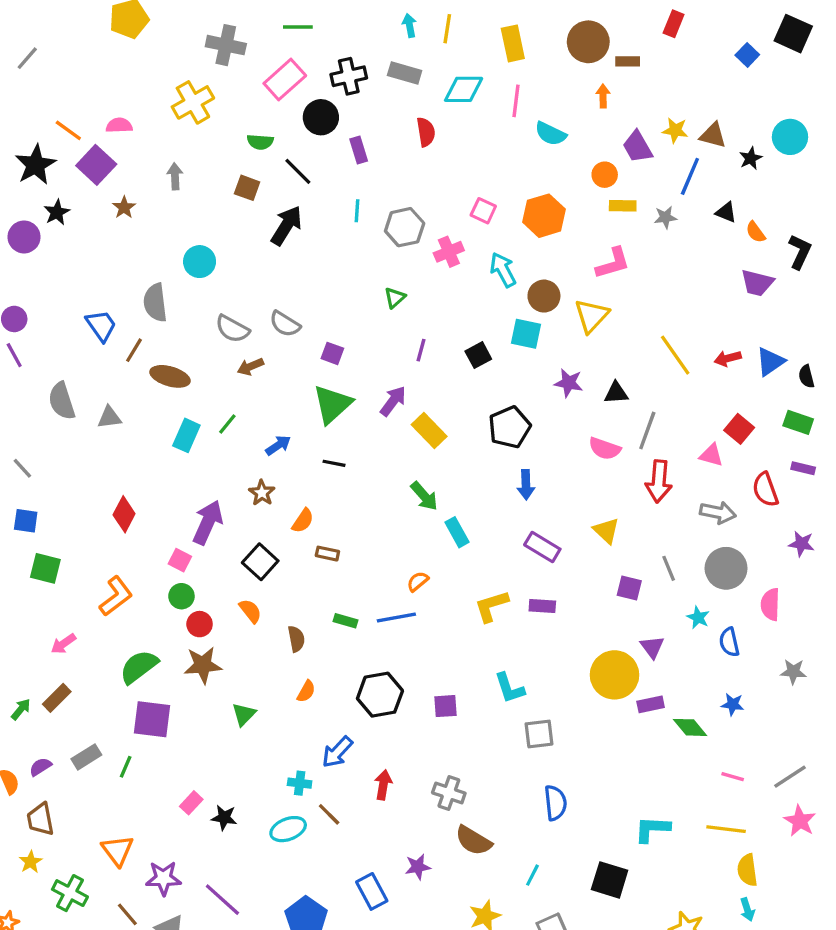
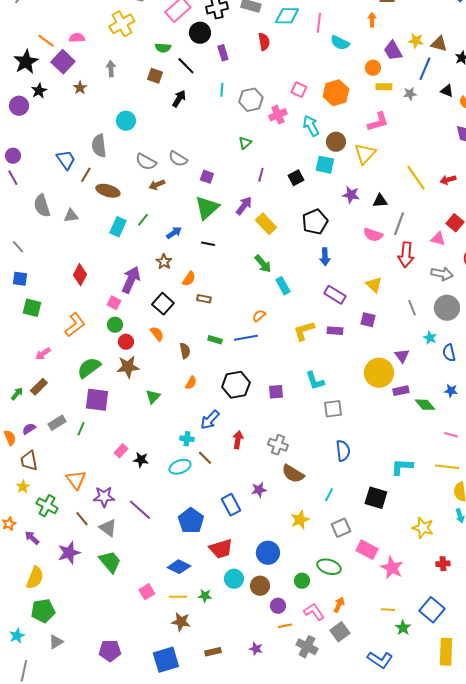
black arrow: (286, 225) -> (179, 99), size x0.7
purple square: (629, 588) -> (368, 320), moved

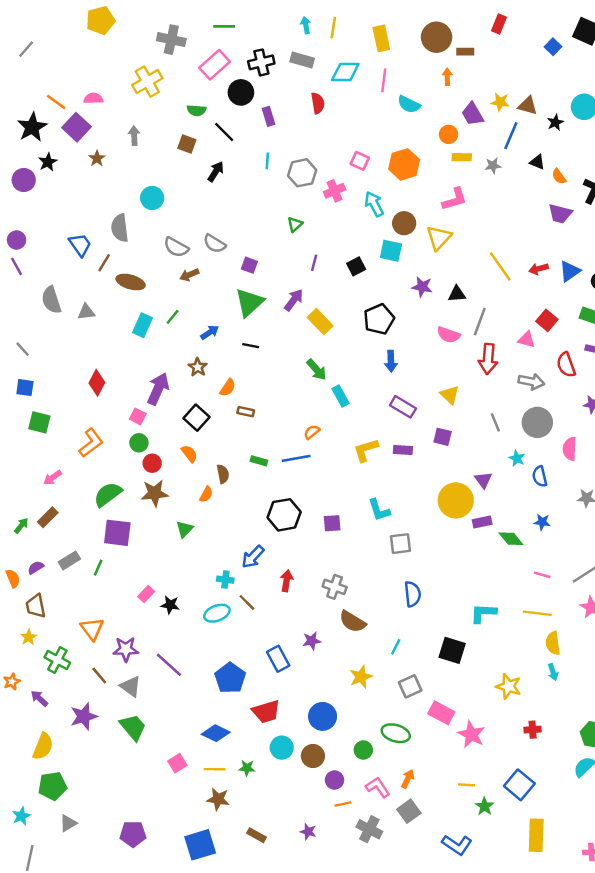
orange semicircle: (191, 383) -> (206, 494), moved
brown rectangle: (213, 652) -> (257, 835), turned 42

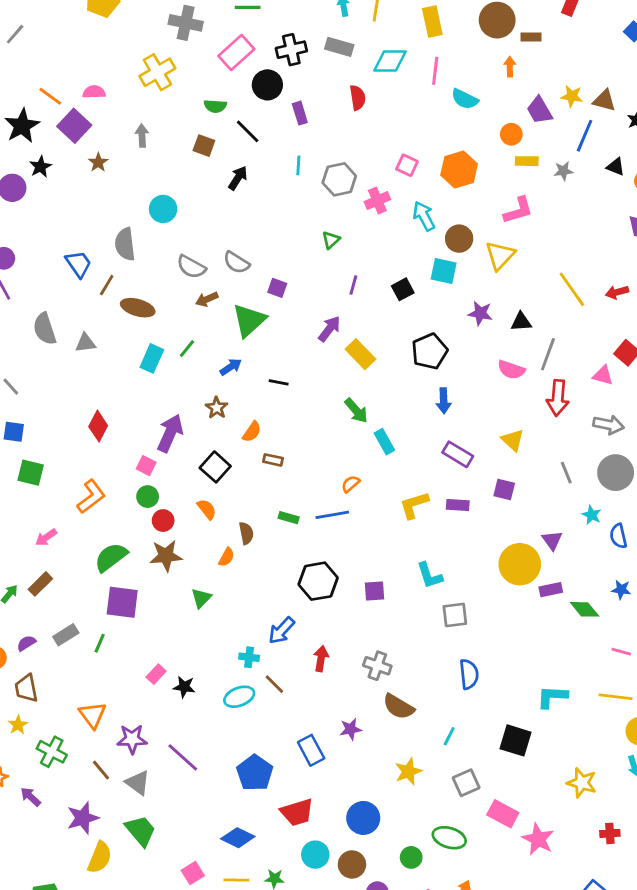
green triangle: (249, 302) -> (249, 320), moved
yellow semicircle: (43, 746) -> (100, 857), moved

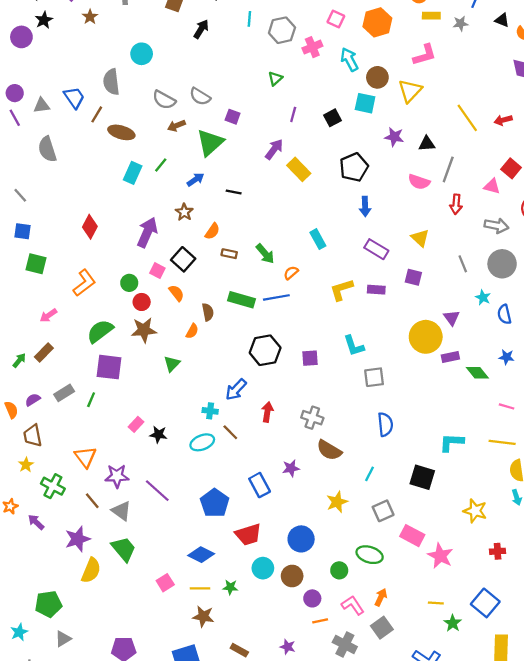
gray triangle: (86, 343) -> (42, 105), moved
red arrow: (558, 398) -> (456, 204), size x0.7
green arrow: (356, 411) -> (265, 254), moved
pink square: (146, 466) -> (157, 271), moved
green rectangle: (289, 518) -> (242, 300), size x1.6

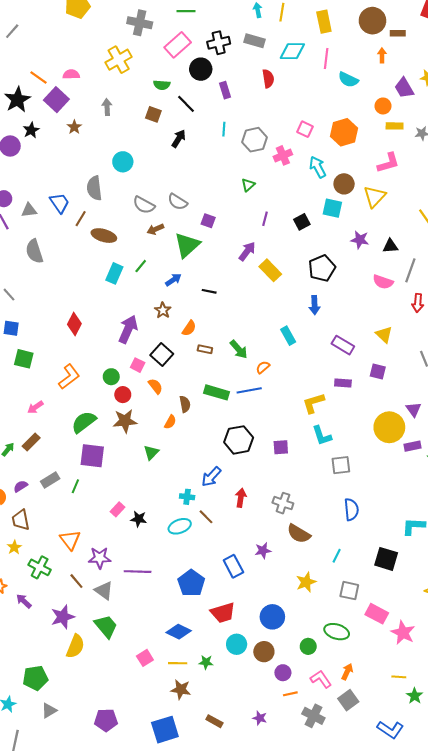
blue arrow: (365, 207) -> (315, 305), moved
yellow L-shape: (341, 290) -> (313, 403), moved
purple line: (157, 491) -> (138, 572), turned -40
gray square: (383, 511) -> (349, 591), turned 36

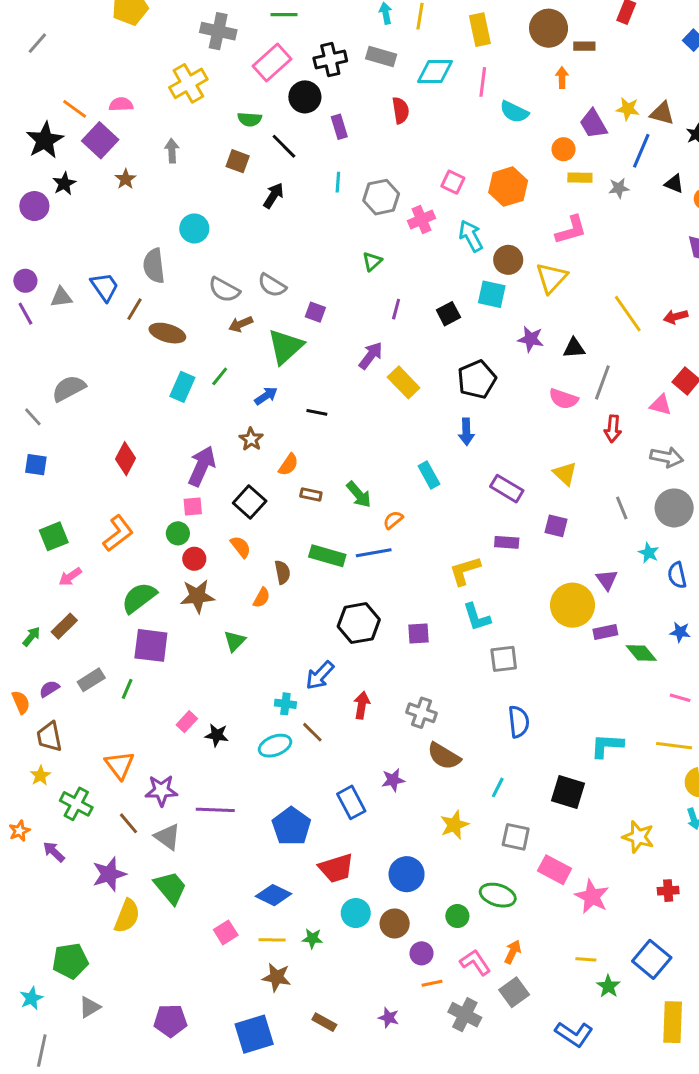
gray semicircle: (34, 251) -> (69, 388), moved, turned 80
green square: (24, 359) -> (54, 536), moved, turned -36
pink square: (138, 365) -> (193, 506), moved, turned -32

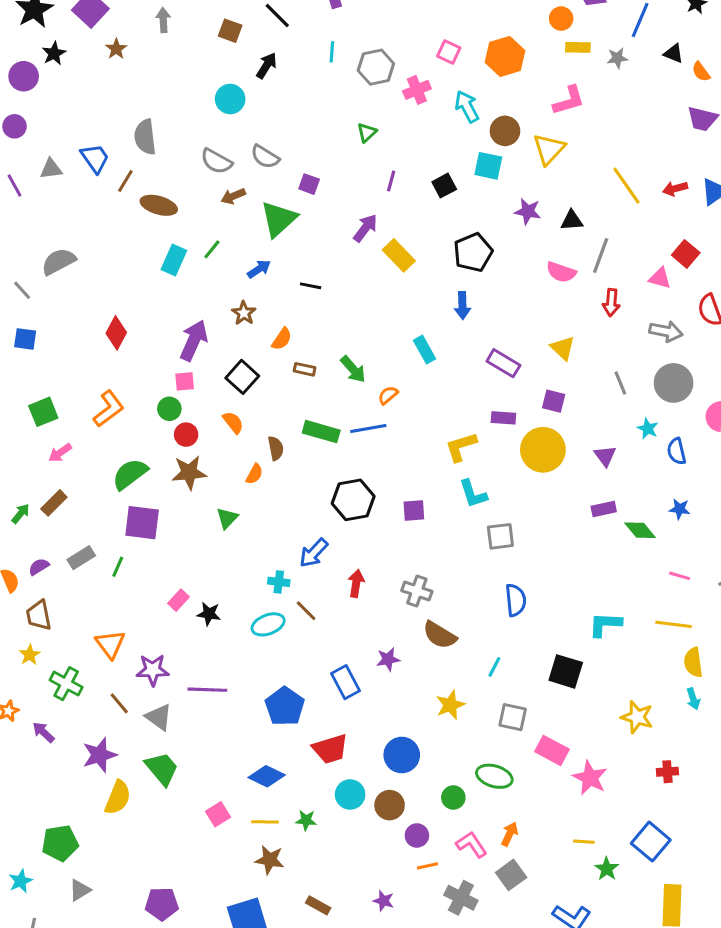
cyan circle: (194, 228) -> (230, 99), moved
purple circle: (25, 281) -> (14, 126), moved
yellow circle: (572, 605) -> (543, 450), moved

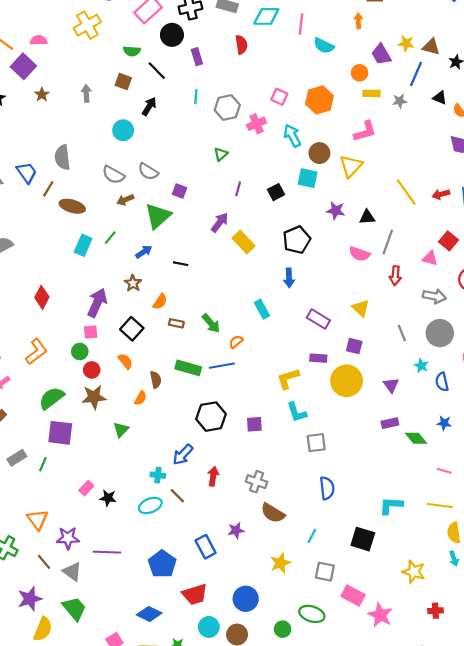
gray arrow: (163, 20) -> (86, 93), moved

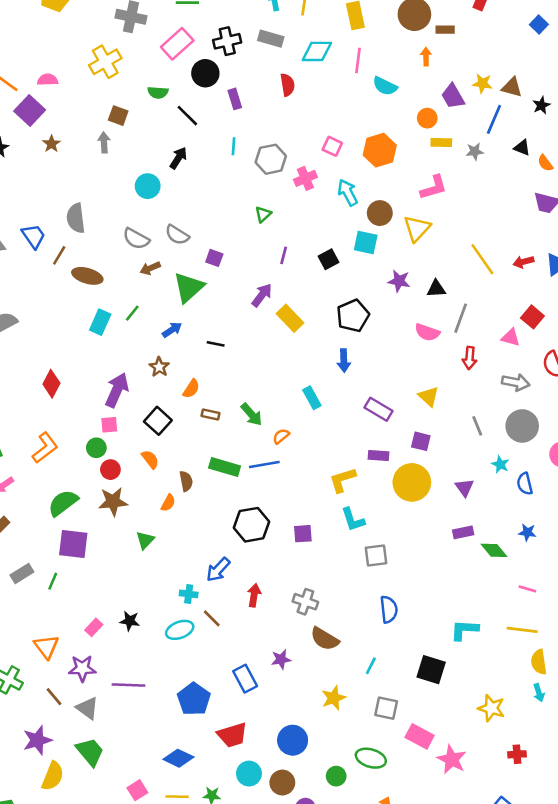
brown square: (123, 81) -> (118, 116), moved
pink rectangle: (86, 488) -> (94, 627), moved

